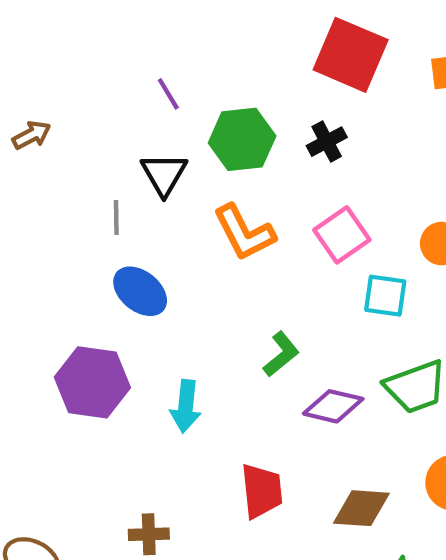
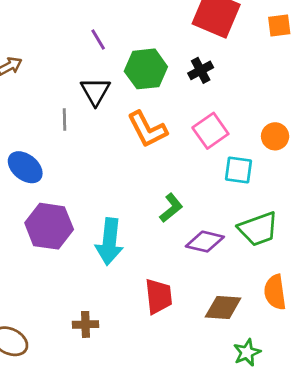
blue ellipse: (140, 291) -> (25, 167), moved
cyan arrow: (186, 406) -> (109, 242), size x1.4

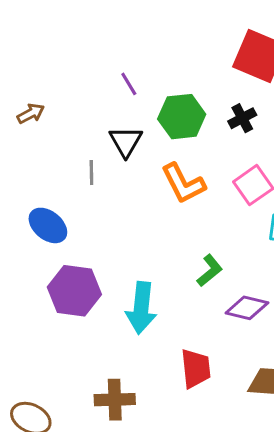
brown cross: (86, 324) -> (115, 400), size x1.4

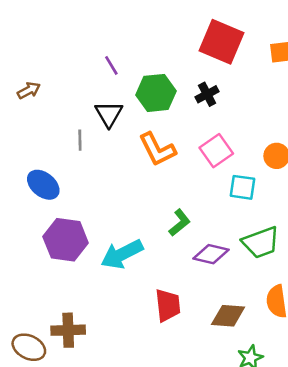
cyan arrow: (141, 308) -> (122, 254), turned 57
brown cross: (115, 400) -> (68, 330), moved

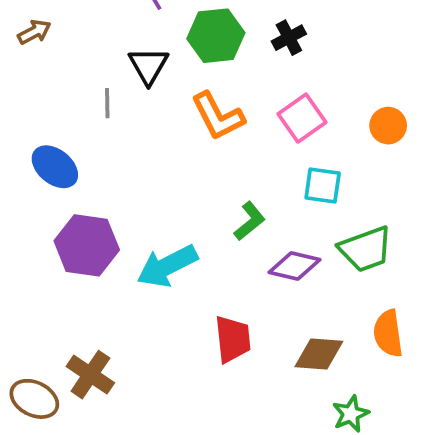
cyan square: (242, 187) -> (323, 185), moved
brown cross: (68, 330) -> (90, 375), turned 36

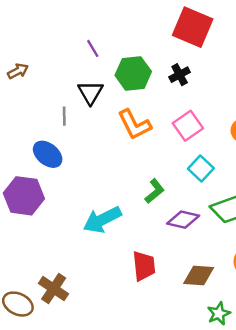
blue ellipse: (55, 167) -> (48, 154), moved
cyan square: (323, 185) -> (201, 169), turned 35
purple hexagon: (87, 245) -> (24, 196), moved

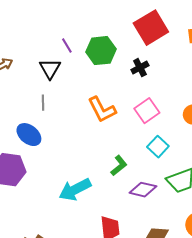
red square: (193, 27) -> (151, 28), turned 36
green hexagon: (133, 73) -> (101, 51), moved
black triangle: (90, 92) -> (50, 69), moved

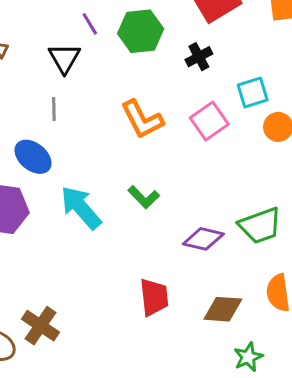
cyan square: (158, 147) -> (253, 93), moved, turned 30
green L-shape: (119, 166) -> (144, 197), moved, turned 85
cyan arrow: (75, 190) -> (81, 208), moved, turned 76

